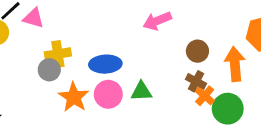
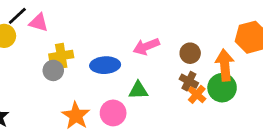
pink arrow: (157, 21) -> (146, 47), moved
pink circle: (108, 94) -> (113, 113), moved
orange star: (74, 97) -> (76, 116), moved
green circle: (228, 109) -> (222, 88), moved

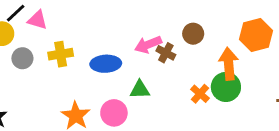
brown circle: (190, 53) -> (193, 34), moved
gray circle: (53, 70) -> (22, 58), moved
brown cross: (189, 81) -> (166, 53), moved

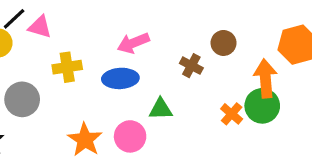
pink arrow: (148, 45) -> (133, 43), moved
gray circle: (22, 58) -> (22, 99), moved, size x1.4

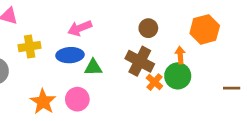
brown cross: (191, 66) -> (140, 61), moved, size x1.6
orange arrow: (265, 78) -> (180, 55), size x0.6
green triangle: (161, 109) -> (93, 67), moved

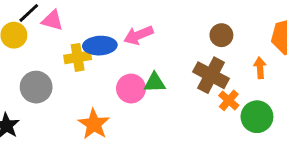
blue ellipse: (70, 55) -> (100, 46), moved
green circle: (178, 76) -> (257, 117), moved
pink circle: (77, 99) -> (131, 89), moved

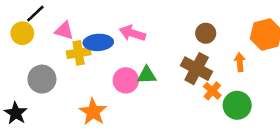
pink triangle: (52, 20) -> (64, 31), moved
pink arrow: (138, 35) -> (132, 33), turned 40

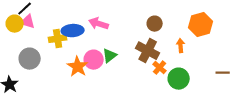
pink triangle: (64, 31) -> (28, 22), moved
green triangle: (147, 75) -> (110, 56), turned -35
orange star: (93, 112) -> (78, 67), moved

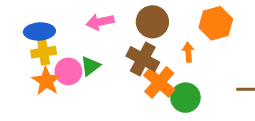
pink arrow: (99, 24) -> (100, 22), moved, turned -30
brown circle: (155, 24) -> (152, 22), size x1.5
yellow cross: (58, 39) -> (44, 52), moved
orange cross: (160, 68) -> (159, 82), size x1.6

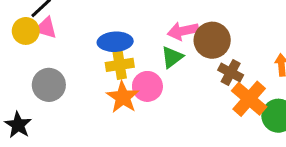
brown circle: (152, 22) -> (212, 40), moved
brown cross: (143, 59) -> (231, 73), size x0.7
green triangle: (90, 66) -> (172, 57), moved

